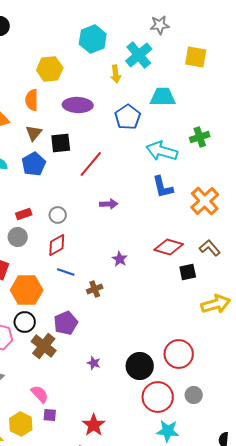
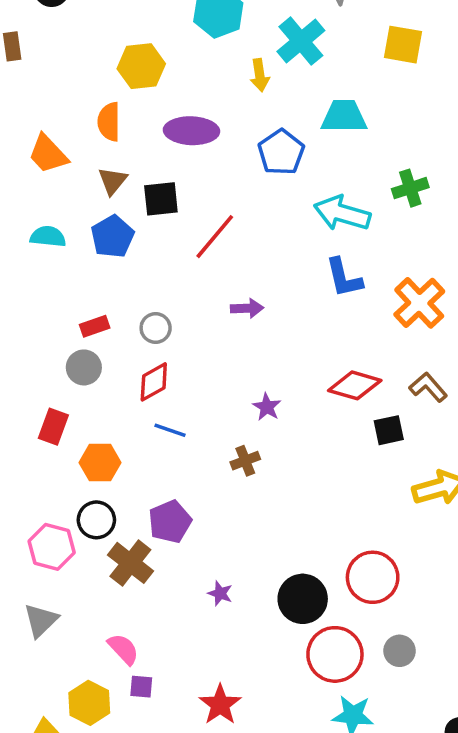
brown cross: (95, 289) -> (245, 461), moved
orange hexagon: (27, 290) -> (100, 463), size x0.7

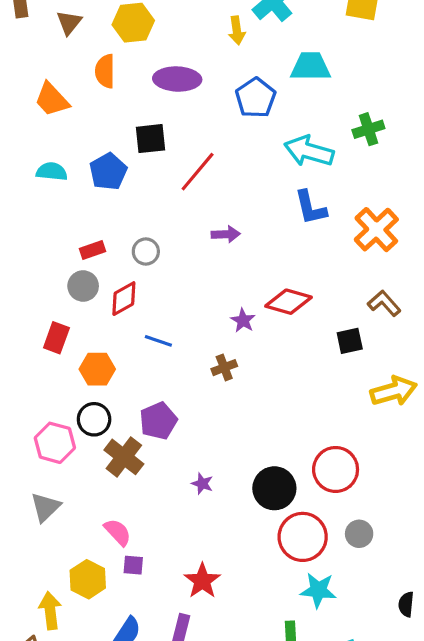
brown triangle: (113, 181) -> (69, 23), moved
red diamond: (154, 382) -> (124, 299), moved
red diamond: (355, 385) -> (289, 302), moved

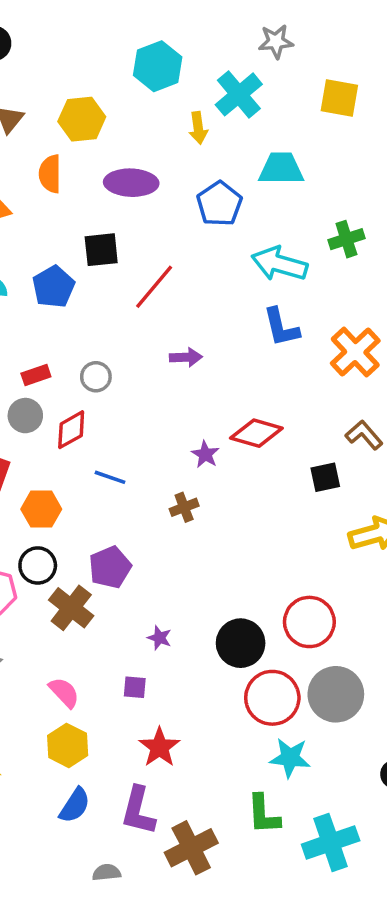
gray circle: (359, 534) -> (336, 694), size x1.8
purple square: (133, 565) -> (135, 687), moved
yellow hexagon: (88, 579) -> (68, 745), moved

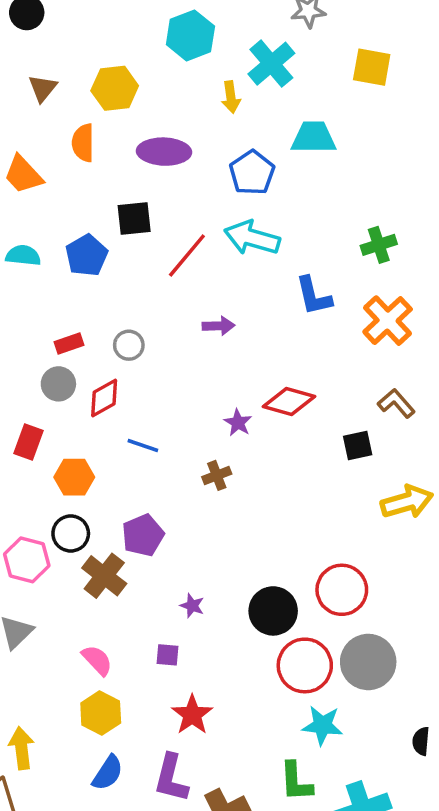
green cross: (346, 239) -> (379, 245), moved
cyan arrow: (279, 264) -> (252, 238), moved

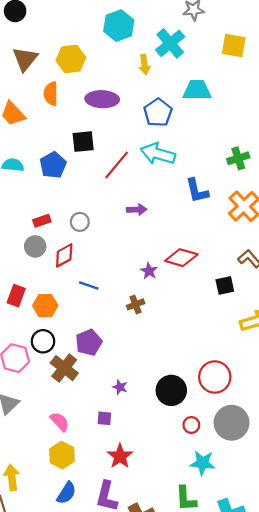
brown triangle: (43, 88) -> (25, 59), size x1.4
red rectangle: (28, 442) -> (16, 296), moved
red circle: (305, 665) -> (191, 425), size x0.5

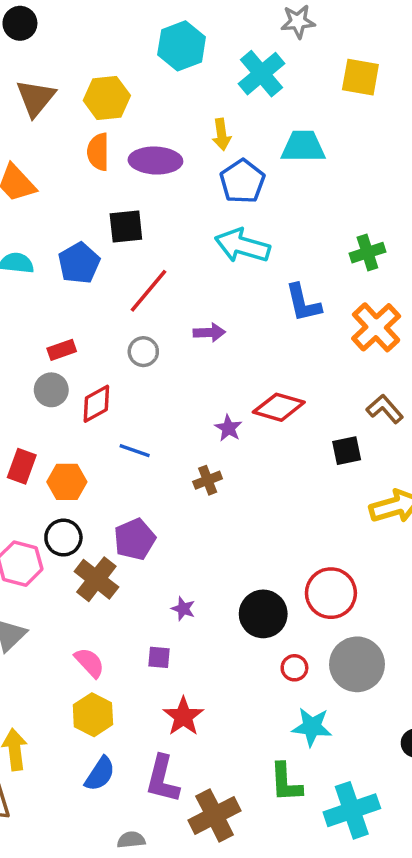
yellow arrow: (145, 65) -> (221, 134), moved
orange semicircle: (51, 94) -> (98, 152), moved
red line: (117, 165) -> (149, 291), moved
gray circle: (80, 222) -> (143, 352), moved

